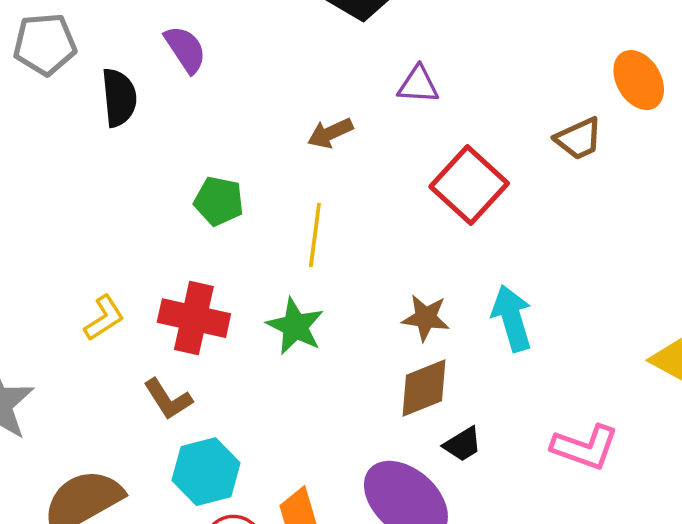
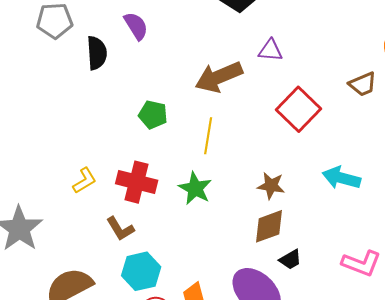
brown arrow: (330, 133) -> (219, 77), size x1.8
cyan arrow: (512, 318) -> (341, 178), moved, turned -60

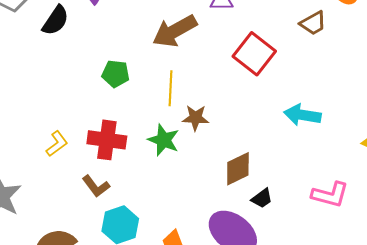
black semicircle: (97, 53) -> (56, 20), turned 44
brown star: (271, 186) -> (195, 118), moved

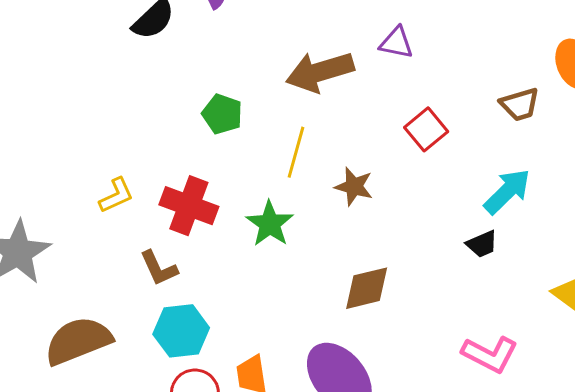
red square: (254, 54) -> (426, 129), size x0.7
cyan arrow: (302, 115) -> (507, 191), moved, turned 114
brown star: (195, 118) -> (354, 186), moved
black trapezoid: (262, 198) -> (482, 244), moved

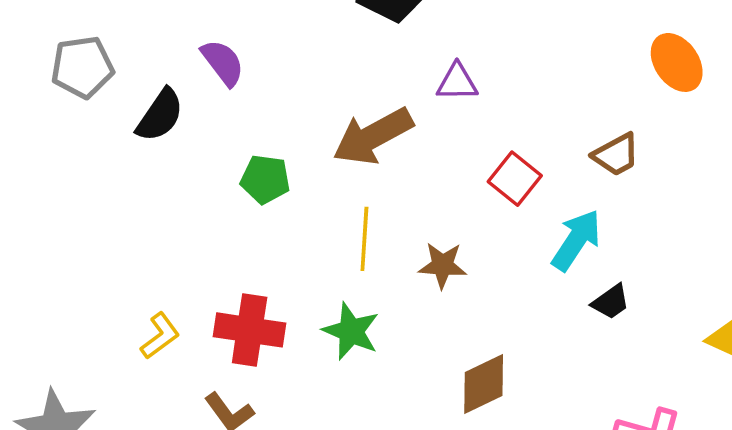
brown trapezoid: (520, 104) -> (616, 155), moved
green pentagon: (222, 114) -> (265, 179), moved
cyan arrow: (507, 191) -> (576, 240), moved

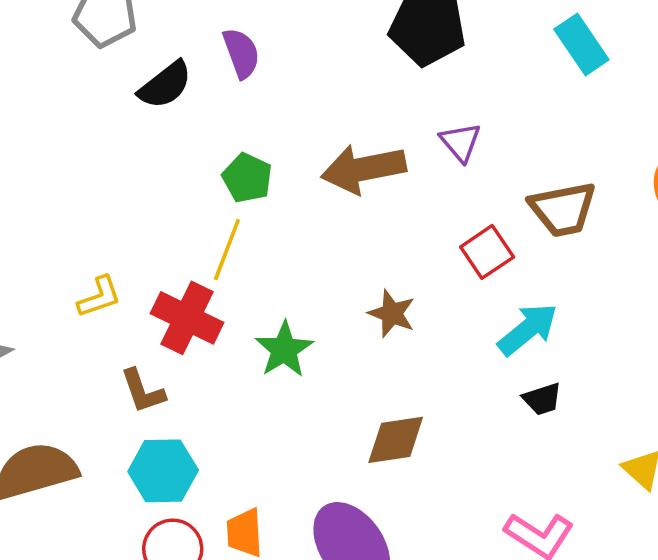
purple triangle: (457, 82) -> (460, 142), turned 33
brown trapezoid: (616, 155) -> (563, 209), moved, size x1.4
yellow line: (364, 239) -> (227, 249), moved

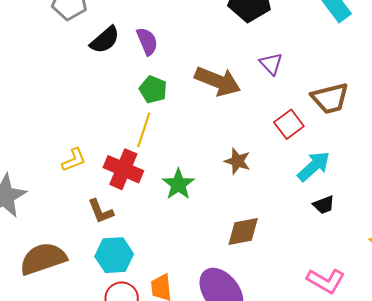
purple semicircle: (241, 53) -> (147, 41), moved
brown arrow: (363, 169) -> (218, 81), turned -144

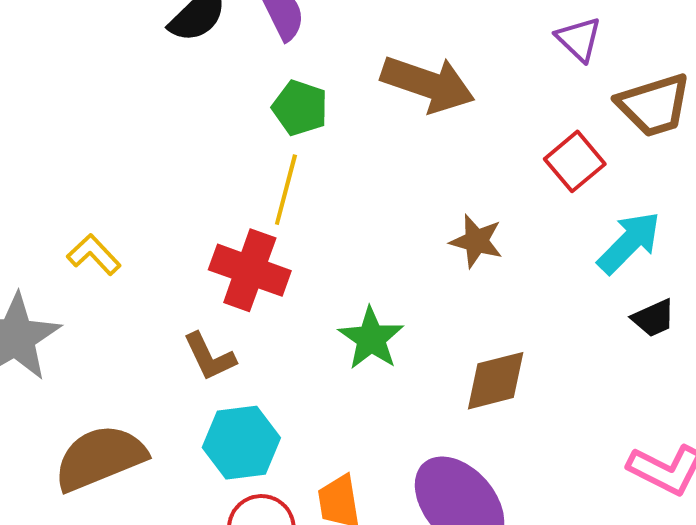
purple triangle: (271, 64) -> (579, 39), moved
yellow L-shape: (74, 160) -> (94, 255), moved, turned -108
green star: (178, 184) -> (371, 338), moved

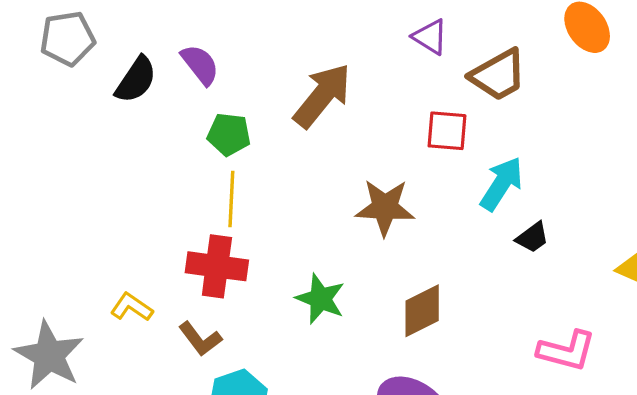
brown arrow: (428, 84) -> (322, 96), turned -58
red square: (575, 161) -> (447, 131), turned -33
brown star: (476, 241) -> (385, 207), size x1.4
yellow L-shape: (94, 255) -> (132, 307), moved

